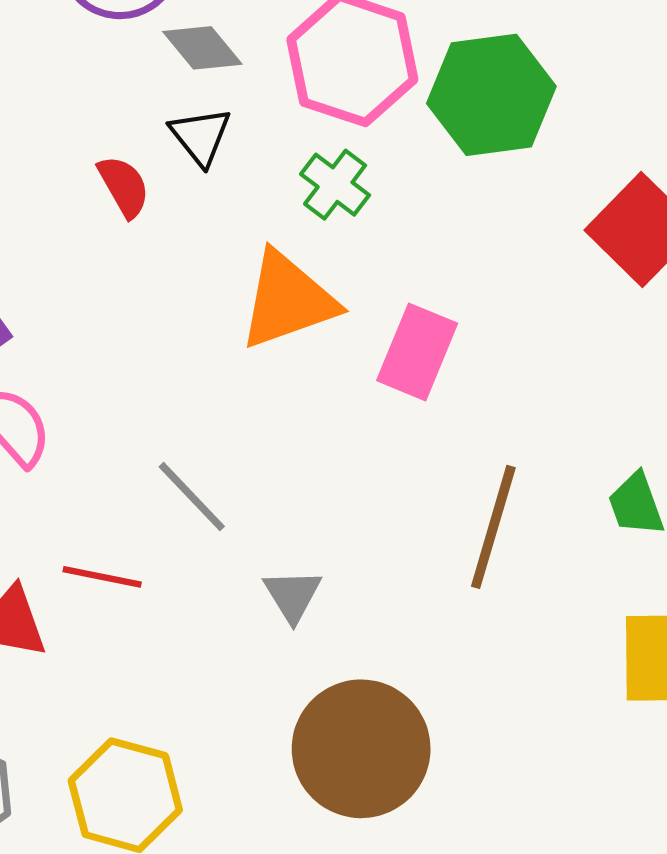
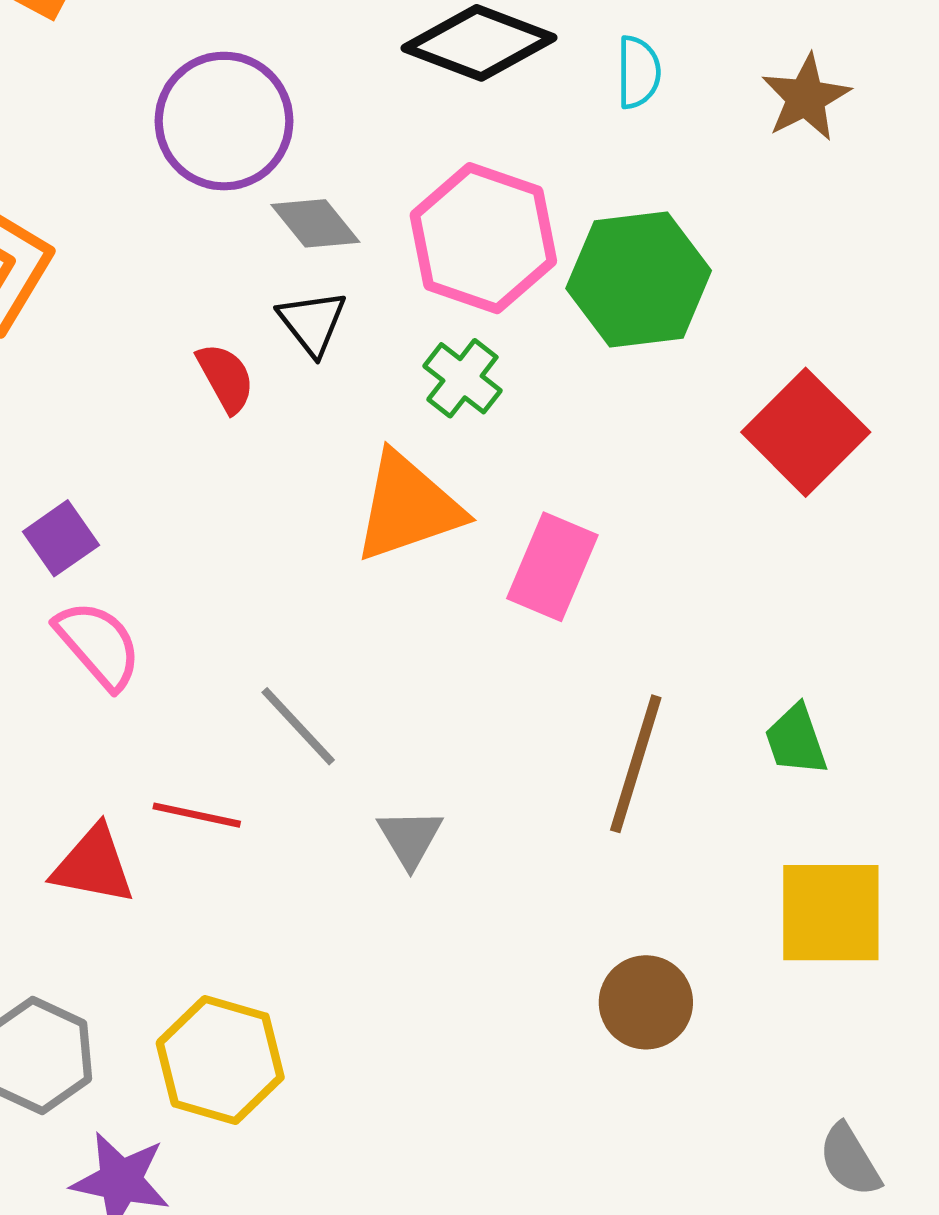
brown circle: (361, 749) -> (646, 1002), moved, size x0.6

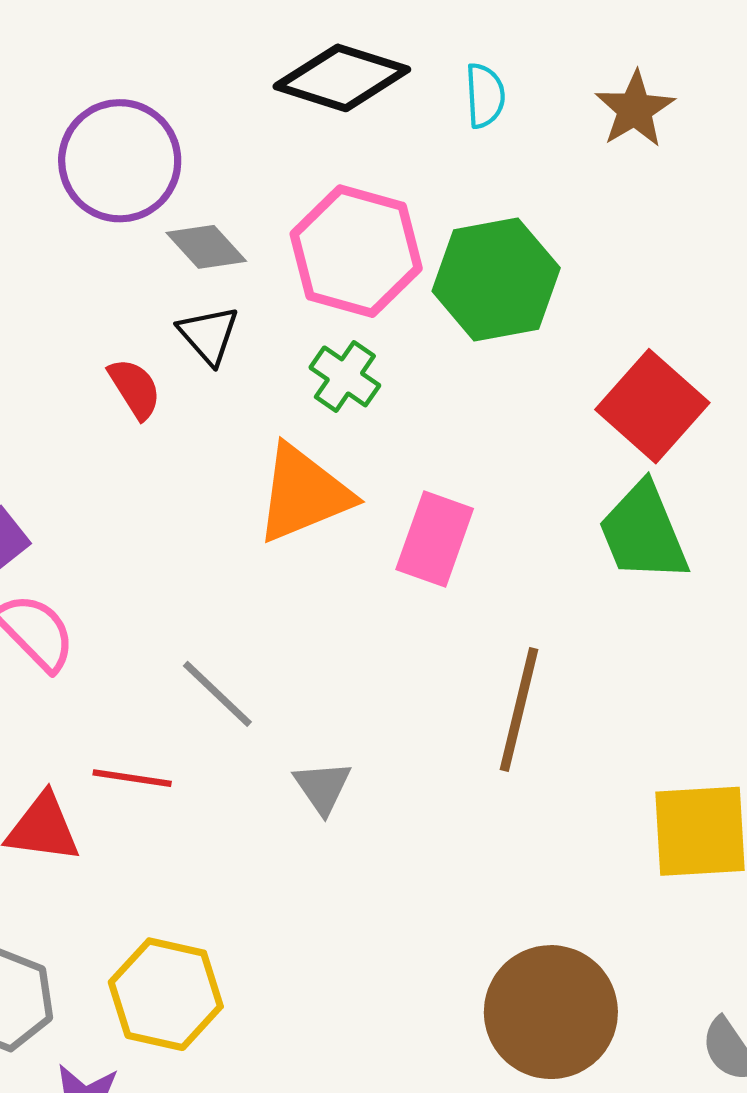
green trapezoid: (796, 740) -> (643, 532), moved, size x1.6
brown circle: (646, 1002) -> (551, 1012), moved, size x1.6

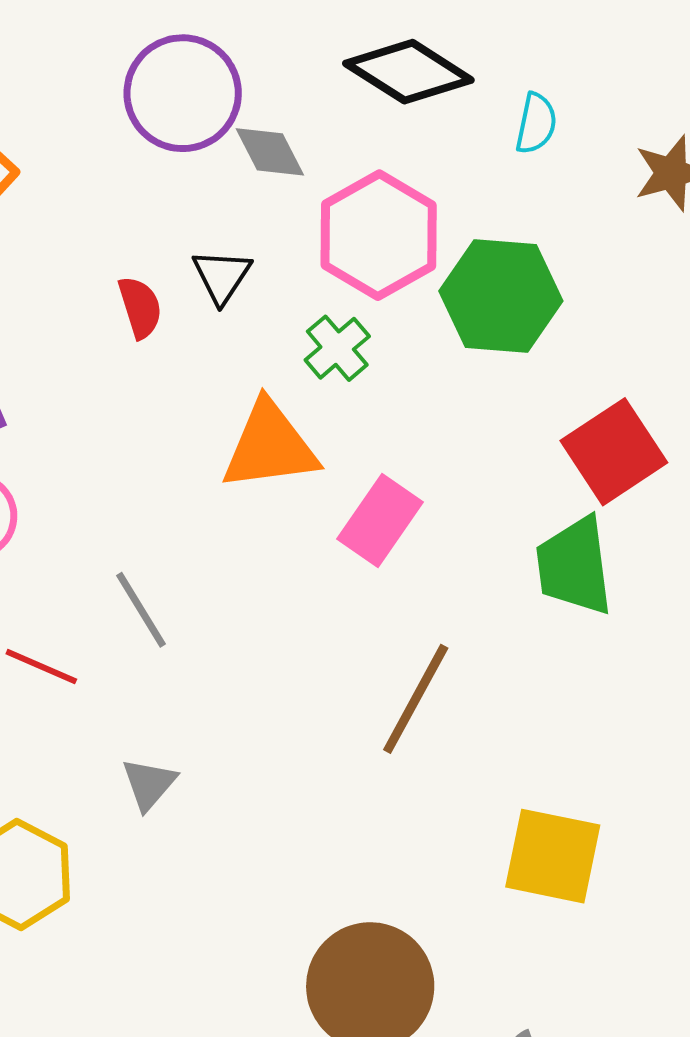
gray diamond: (206, 247) -> (270, 152), moved
gray triangle: (323, 787) -> (149, 784), moved

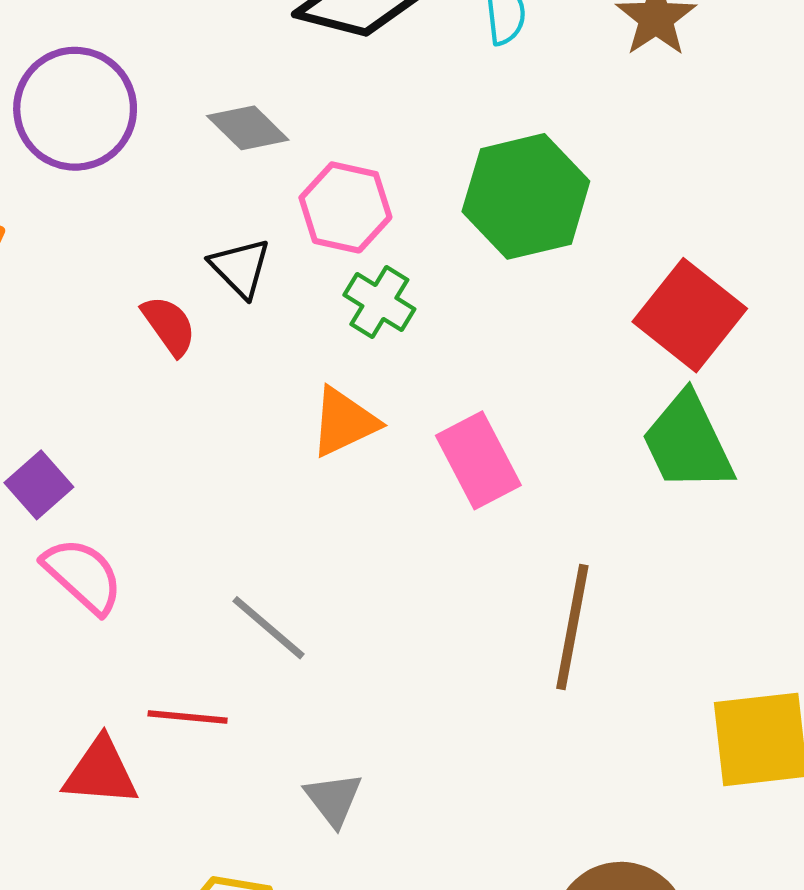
purple circle: (183, 93) -> (75, 109), moved
pink hexagon: (379, 235) -> (345, 207), moved, size x0.7
orange triangle: (270, 446) -> (344, 422), size x0.7
pink rectangle: (380, 520) -> (478, 460), turned -44

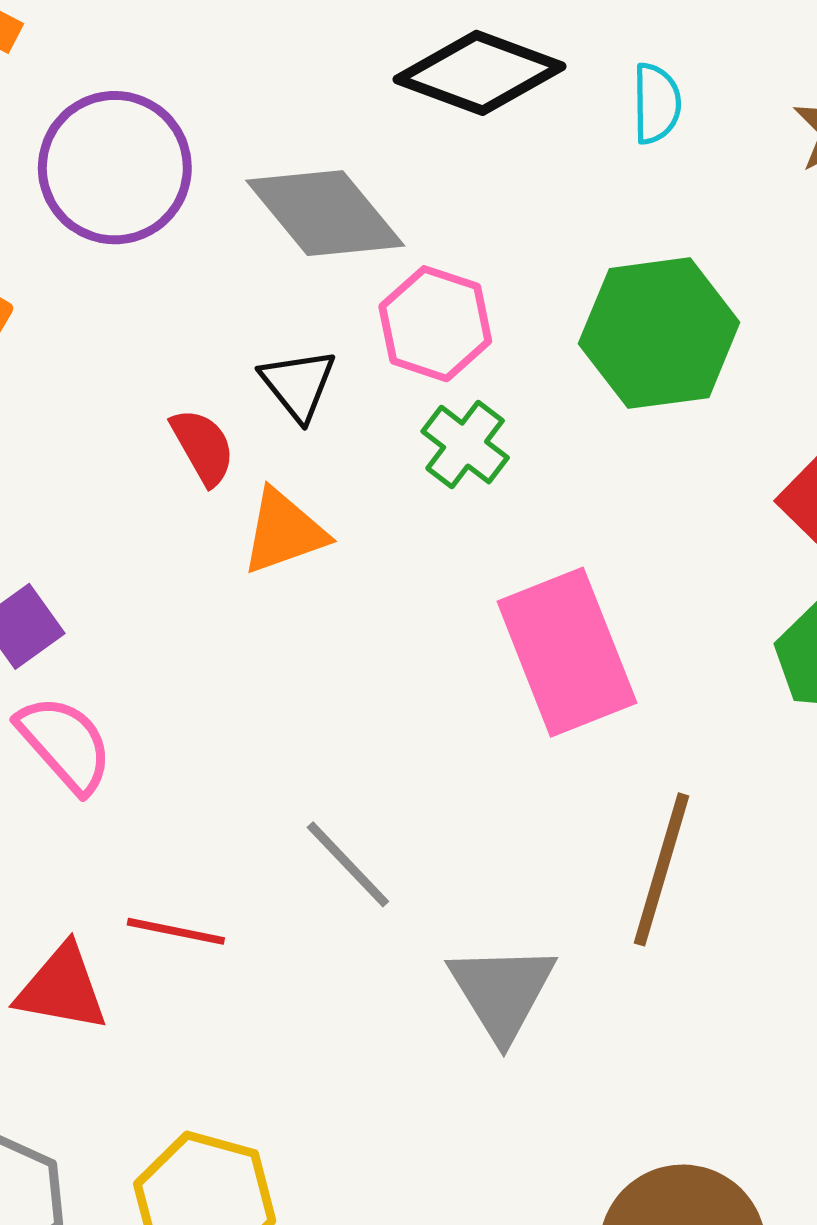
gray diamond: (248, 128) -> (325, 213), size x1.6
orange triangle: (344, 422) -> (284, 532), moved
pink rectangle: (478, 460) -> (567, 652), size x1.4
gray line: (269, 628) -> (348, 864), moved
gray triangle: (334, 799) -> (502, 992), moved, size x1.5

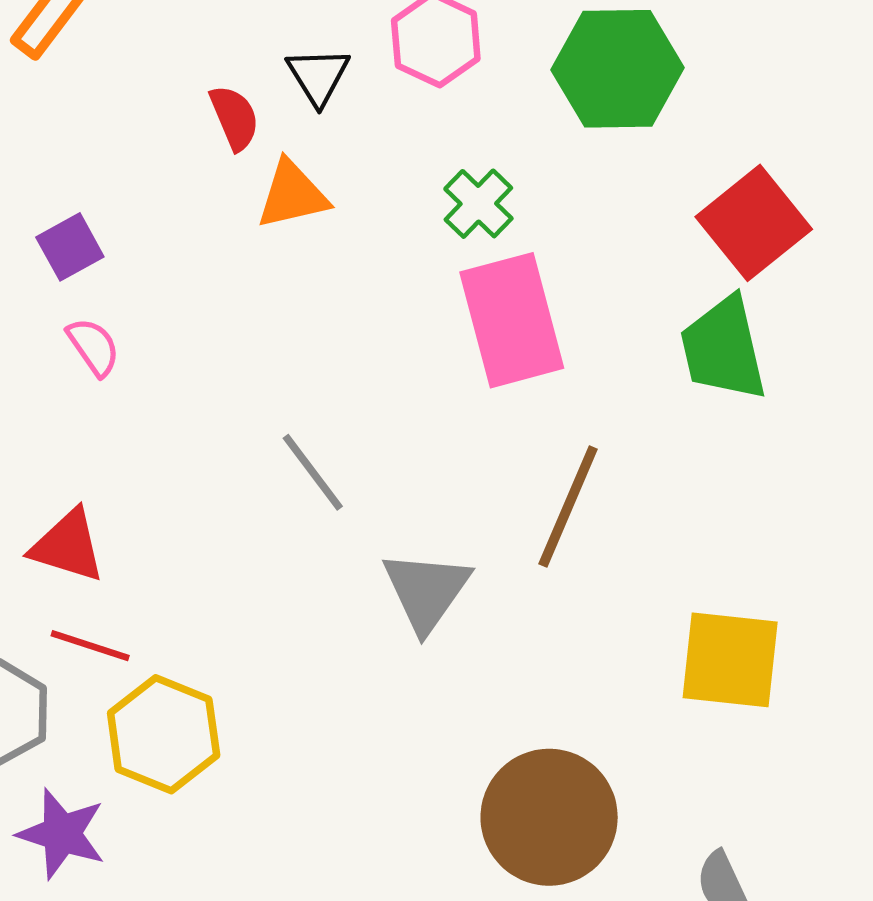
green cross: (465, 445) -> (478, 204), moved
pink semicircle: (65, 744) -> (93, 347), size x0.7
red line: (176, 931) -> (90, 646), moved

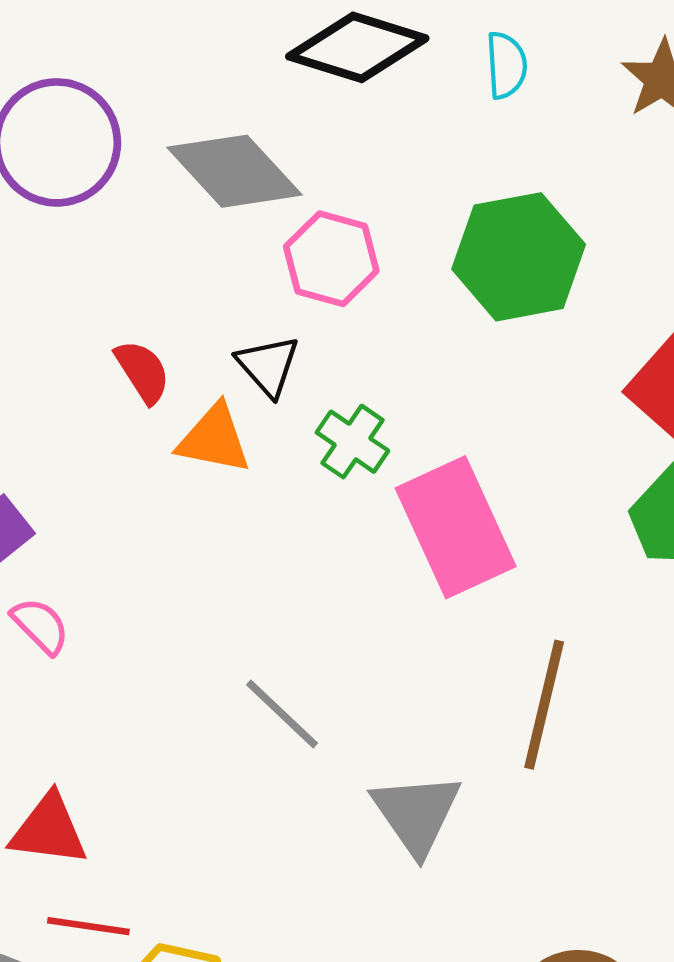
black triangle: (318, 76) -> (268, 366), moved
orange triangle: (292, 195) -> (214, 439), turned 34
green cross: (478, 204) -> (352, 442), moved

